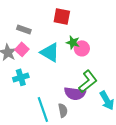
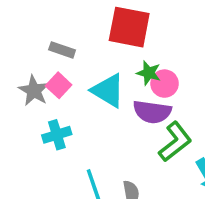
red square: (62, 16) -> (129, 27), size x1.4
purple semicircle: (75, 93) -> (152, 112), moved

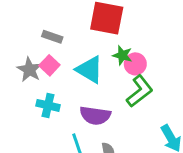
purple semicircle: (152, 112) -> (95, 115), moved
cyan cross: (57, 135) -> (48, 105), turned 30
green L-shape: (175, 142) -> (140, 91), moved

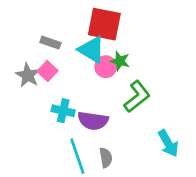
pink circle: (135, 64) -> (106, 67), moved
cyan triangle: (89, 70) -> (92, 50), moved
cyan cross: (48, 105) -> (63, 111), moved

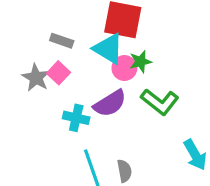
green star: (120, 61) -> (140, 62), turned -30
green L-shape: (137, 97) -> (160, 102), turned 76
purple semicircle: (93, 121) -> (110, 103), moved, turned -40

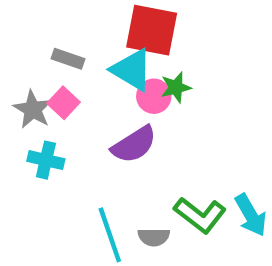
green L-shape: (160, 102) -> (200, 215), moved
cyan cross: (76, 118) -> (46, 160), moved
gray semicircle: (124, 171) -> (154, 237), turned 100

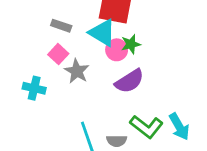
gray star: (33, 109) -> (77, 71), moved
purple semicircle: (134, 145) -> (129, 81), moved
cyan cross: (46, 160) -> (34, 88), moved

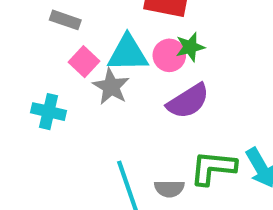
gray rectangle: (61, 26) -> (65, 20), moved
cyan triangle: (102, 33) -> (128, 53), moved, turned -32
green L-shape: (146, 127) -> (213, 168), turned 148

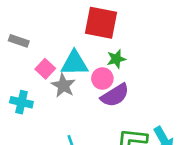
gray rectangle: (65, 20) -> (19, 41), moved
pink circle: (169, 55) -> (102, 78), moved

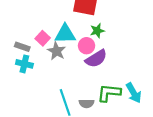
gray rectangle: (19, 41) -> (22, 47), moved

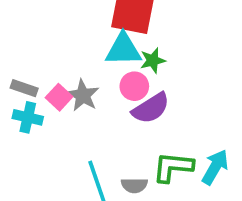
cyan triangle: (65, 34) -> (123, 49), moved
pink square: (43, 38) -> (59, 97), moved
cyan arrow: (134, 93) -> (215, 167), turned -120

